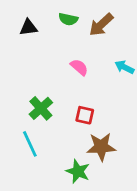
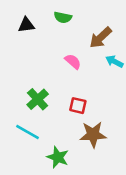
brown arrow: (101, 25) -> (101, 38), moved
cyan line: (30, 144) -> (28, 132), turned -35
green star: (78, 171) -> (58, 157), moved

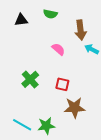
brown arrow: (101, 38) -> (81, 30), turned -54
cyan line: (28, 132) -> (22, 125), moved
green star: (58, 157) -> (46, 126), turned -30

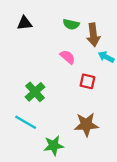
green semicircle: (50, 14) -> (71, 24), moved
red square: (62, 84) -> (87, 81), moved
cyan line: (22, 125) -> (26, 122), moved

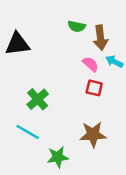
black triangle: (24, 23) -> (18, 44), moved, size x1.5
pink semicircle: (68, 57) -> (90, 64), moved

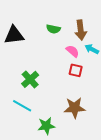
green semicircle: (77, 26) -> (53, 29), moved

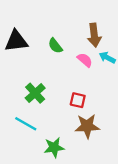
green semicircle: (53, 29) -> (55, 46), moved, turned 40
red square: (76, 70) -> (78, 100), moved

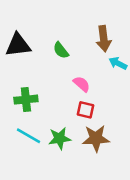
pink semicircle: (85, 60) -> (82, 84), moved
green cross: (35, 93) -> (26, 100), moved, turned 36
green star: (54, 147) -> (60, 138), moved

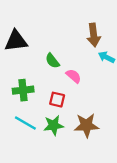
green semicircle: (61, 50) -> (52, 61), moved
red square: (85, 110) -> (57, 100), moved

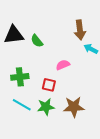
green semicircle: (52, 61) -> (37, 41), moved
pink semicircle: (74, 76) -> (63, 65), turned -64

